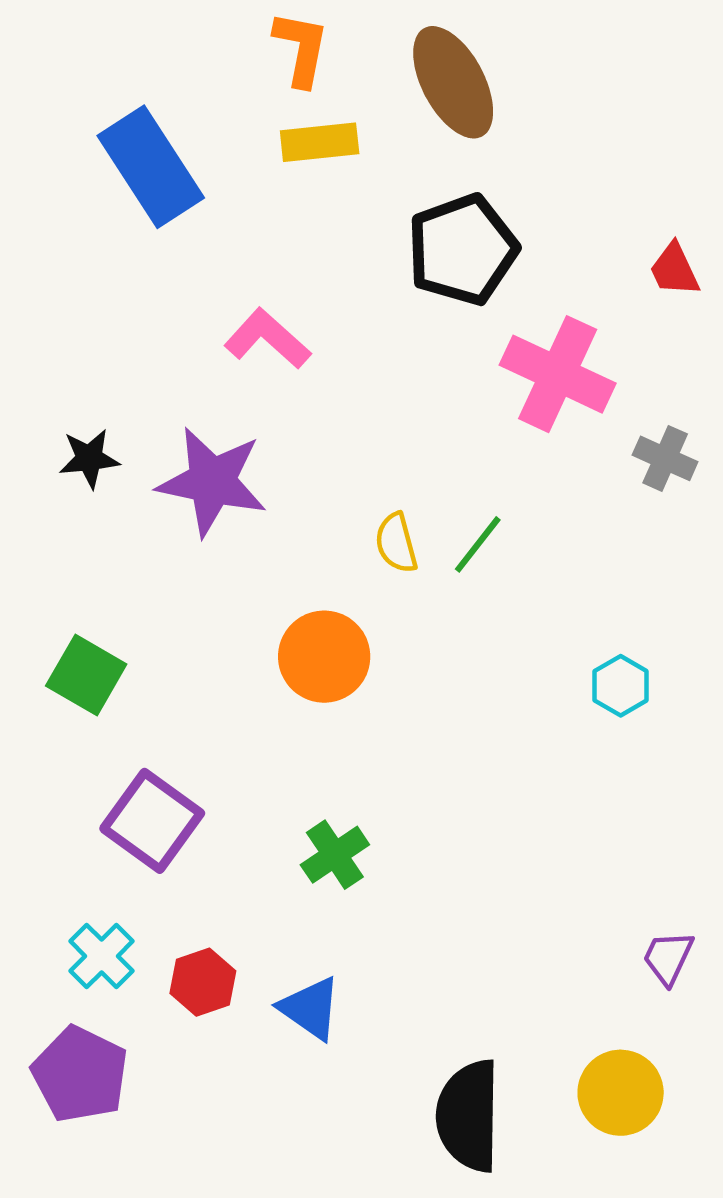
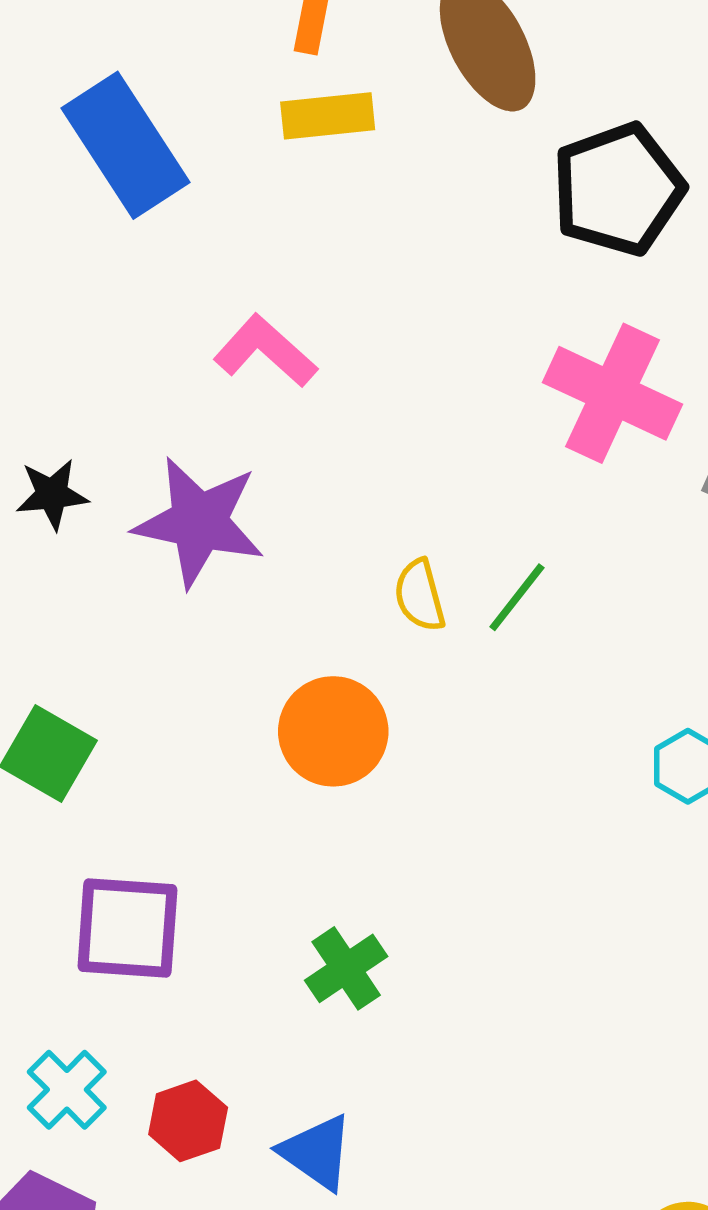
black pentagon: (462, 250) -> (618, 189), moved
purple square: (152, 821) -> (127, 928), turned -32

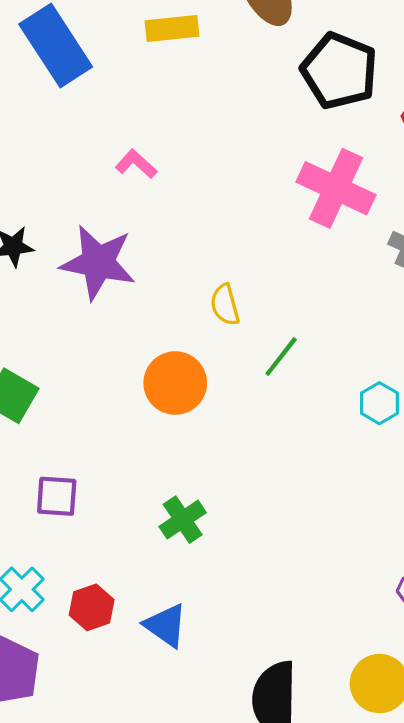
black pentagon: (618, 189) -> (339, 71), turned -30
pink L-shape: (265, 351) -> (136, 164), size x0.7
green line: (517, 597) -> (281, 357), moved
purple square: (127, 928) -> (57, 496), size x0.7

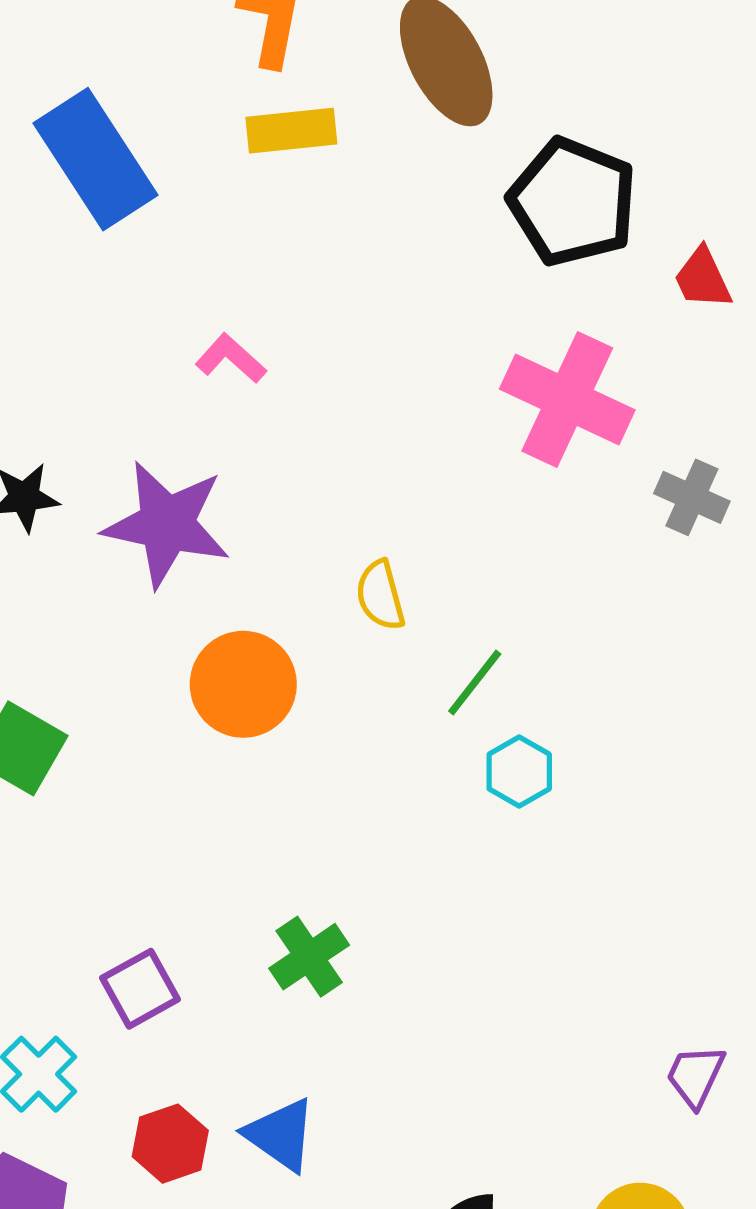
orange circle: (175, 383) -> (243, 684), moved
cyan hexagon: (379, 403) -> (519, 772), moved
purple square: (57, 496) -> (140, 989), moved, turned -33
red hexagon: (92, 607) -> (170, 1144), moved

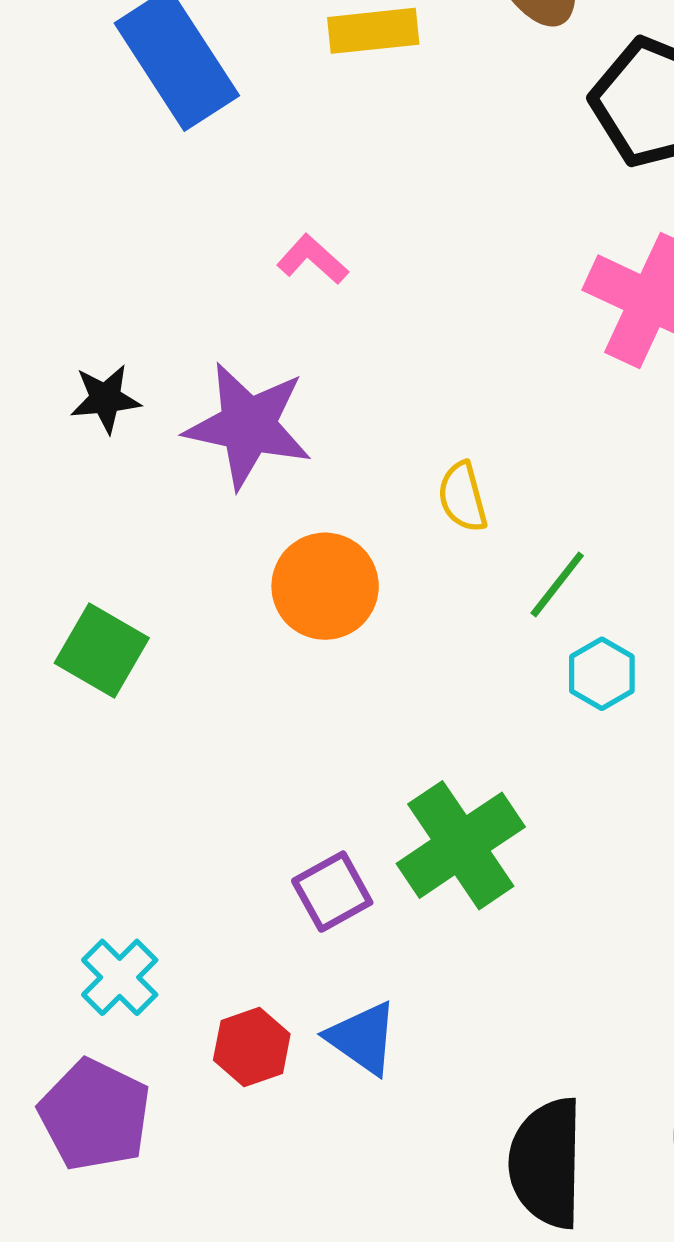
green cross: (309, 957) -> (461, 845), moved, size x1.6
purple square: (140, 989) -> (332, 892), moved

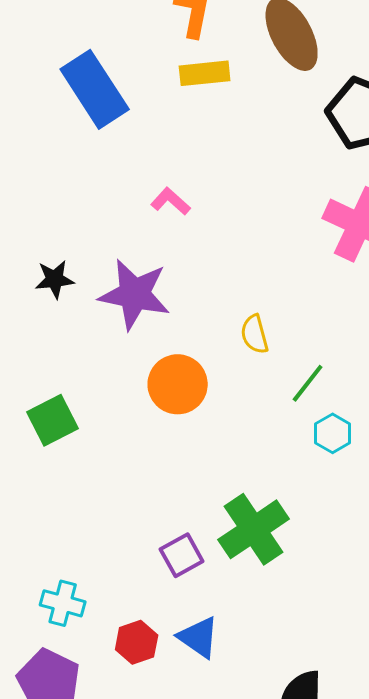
green square: (102, 651) -> (53, 420), turned 33
cyan cross: (120, 977) -> (63, 603), turned -30

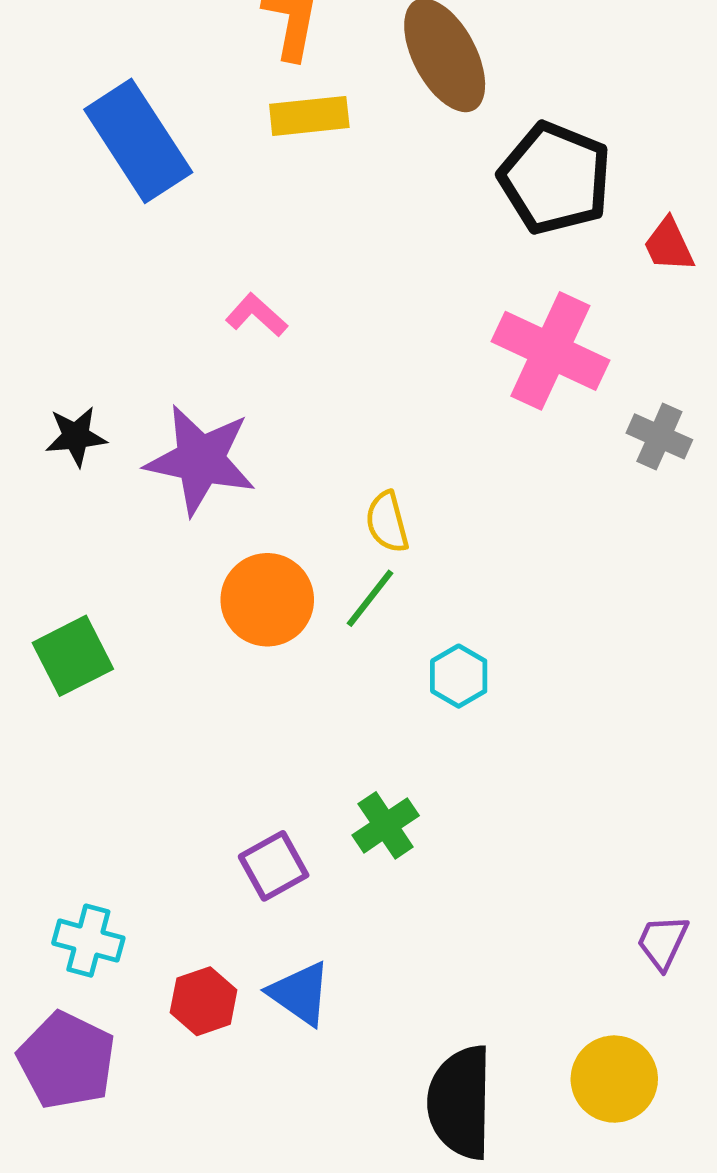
green line: (308, 383) -> (370, 598), moved
cyan hexagon: (333, 433) -> (459, 676), moved
green cross: (254, 529) -> (386, 825), size x0.6

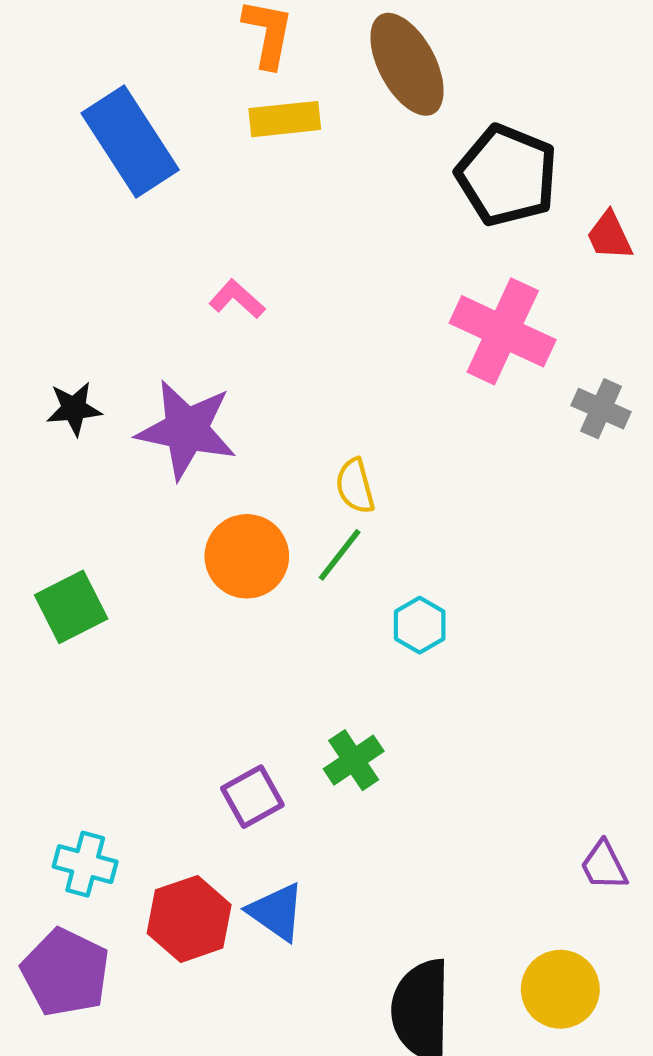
purple trapezoid: (663, 942) -> (604, 866), turned -52
red hexagon: (204, 1001) -> (189, 919), size x1.4

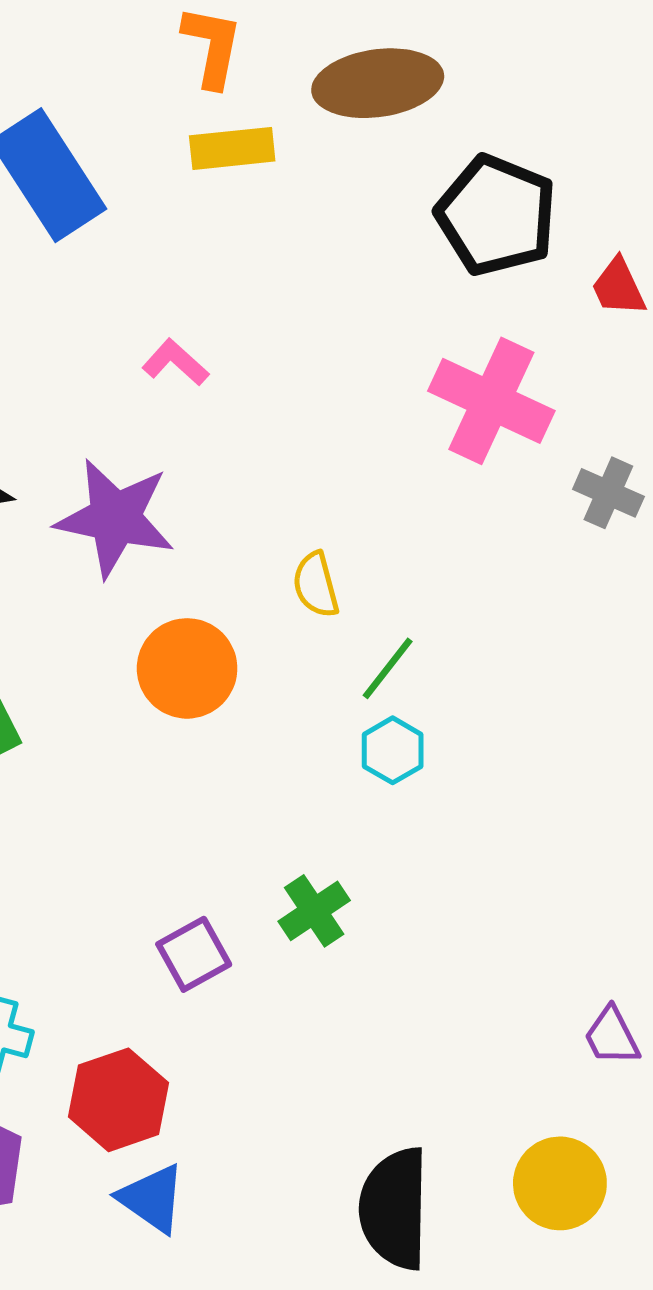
brown ellipse: (407, 64) -> (378, 83), turned -70
green line: (340, 555) -> (388, 668), moved
blue triangle: (276, 912) -> (152, 1198), moved

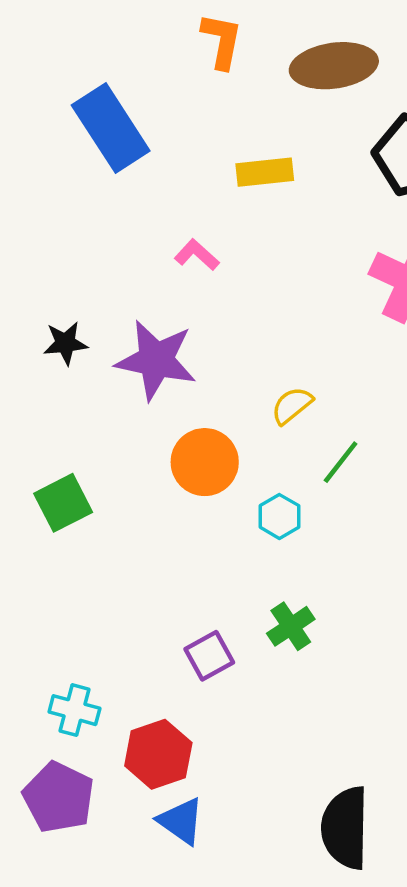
yellow rectangle: (232, 148) -> (265, 172), moved
yellow semicircle: (316, 585) -> (292, 405), turned 66
cyan hexagon: (393, 750) -> (279, 516), moved

